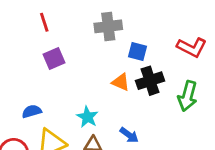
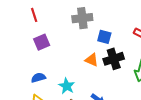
blue semicircle: (32, 111) -> (38, 78), moved

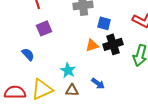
orange triangle: (92, 60) -> (92, 45), turned -40
blue semicircle: (38, 78) -> (28, 54), moved, turned 64

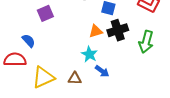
cyan star: (68, 70) -> (89, 54), moved
red semicircle: (15, 92) -> (15, 60), moved

